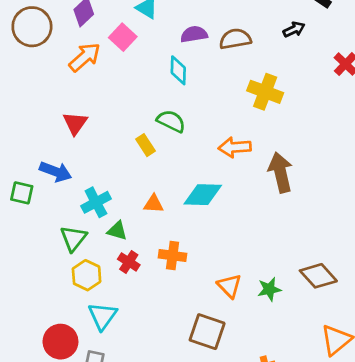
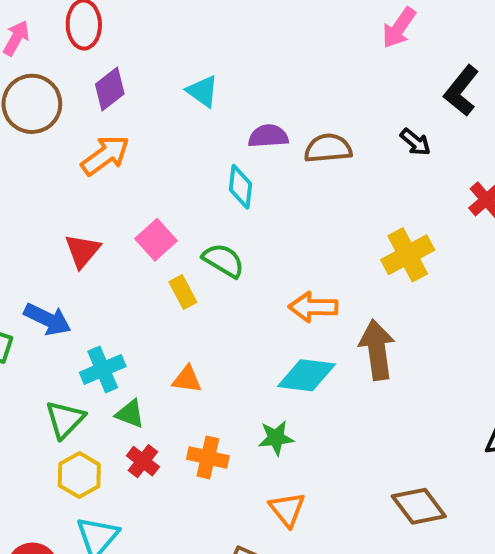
black arrow: (294, 29) -> (415, 142), turned 60
pink square: (123, 37) -> (156, 240), moved
yellow cross: (265, 92) -> (408, 255), moved, turned 36
cyan diamond: (203, 195) -> (306, 375), moved
green star: (269, 289) -> (276, 438), moved

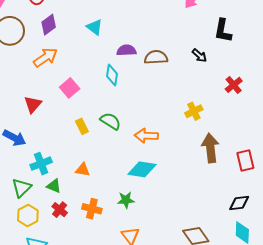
black L-shape: (461, 91) -> (223, 31), turned -30
pink square: (156, 240) -> (70, 88), moved
yellow cross: (408, 255) -> (194, 111), size x0.7
green semicircle: (223, 260) -> (111, 121), moved
brown arrow: (377, 350) -> (210, 148), moved

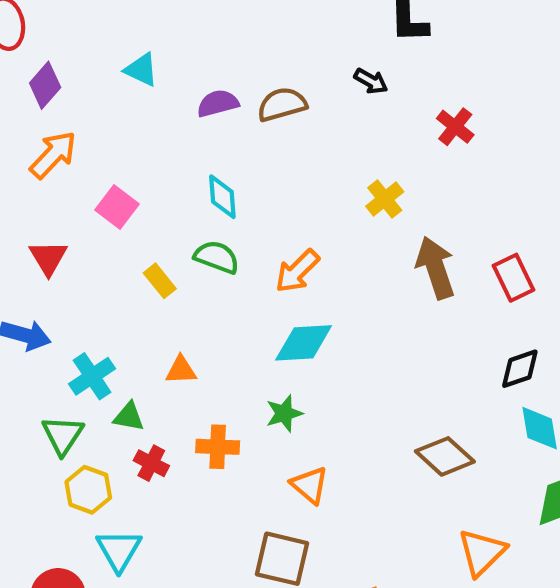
cyan diamond: (112, 75) -> (222, 197), moved
orange arrow: (146, 136) -> (297, 271), turned -35

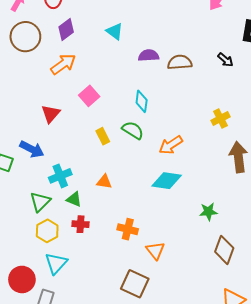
green star: (284, 413) -> (208, 212), moved
orange cross: (218, 447) -> (128, 229), moved
brown diamond: (445, 456) -> (224, 250), turned 56
red cross: (151, 463) -> (81, 224), turned -35

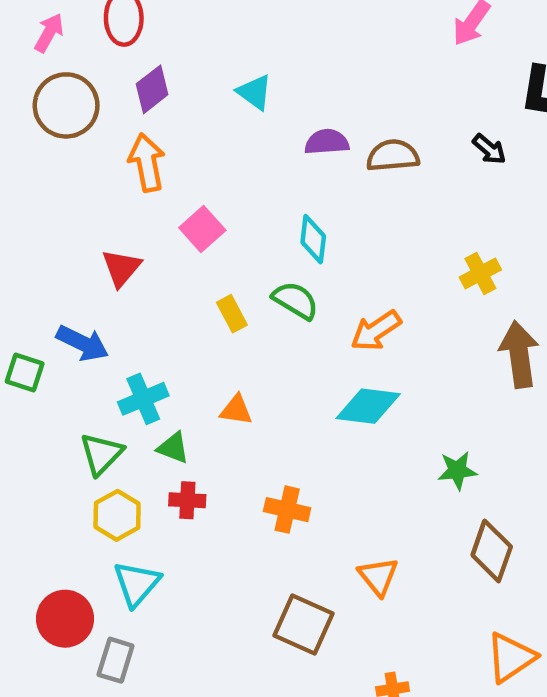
orange arrow: (63, 64) -> (147, 163), turned -65
orange triangle: (155, 251) -> (378, 576), moved

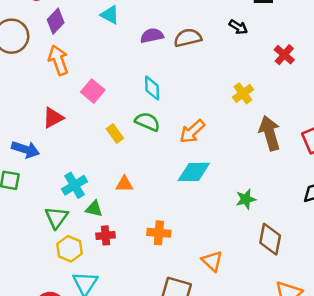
red triangle: (121, 268) -> (53, 118), turned 30
blue arrow: (83, 343) -> (25, 149), moved

